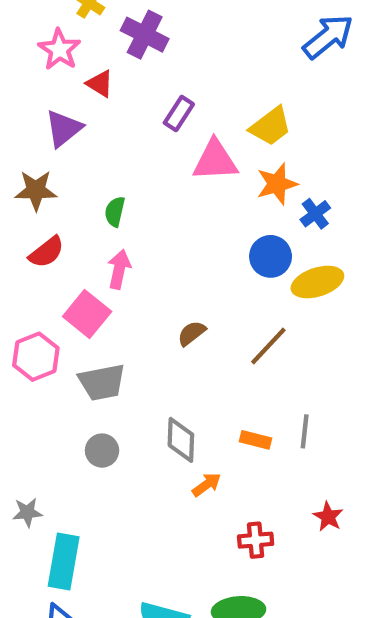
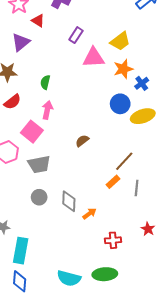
brown line: (268, 346) -> (124, 161), moved
gray diamond: (181, 440) -> (69, 201), moved
orange rectangle: (256, 440) -> (113, 182), moved, turned -56

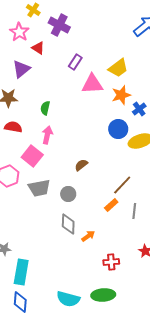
red semicircle: (12, 102) -> (13, 127), turned -132
gray circle: (39, 197) -> (68, 194), moved

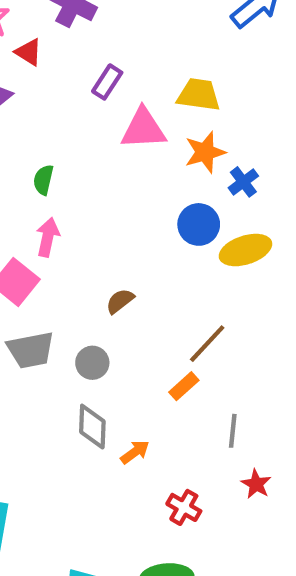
yellow trapezoid: (118, 68) -> (199, 95), turned -135
gray line: (134, 211) -> (233, 431), moved
red cross: (111, 262) -> (184, 507), turned 35

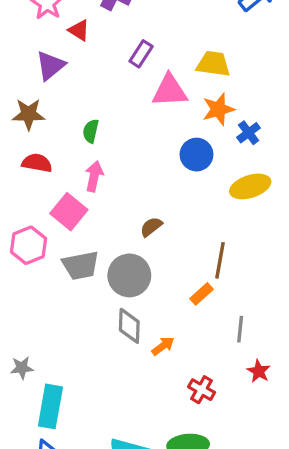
blue circle: (199, 224) -> (196, 155), moved
brown line: (207, 344) -> (220, 260), turned -33
gray circle: (92, 363) -> (129, 275), size x1.6

